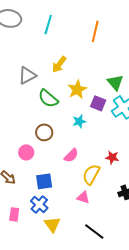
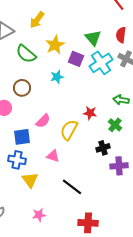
pink semicircle: (71, 155) -> (43, 121), moved
pink triangle: (83, 197) -> (53, 156), moved
blue cross: (39, 204) -> (17, 160), turned -30

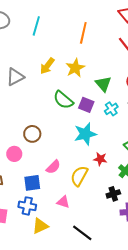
yellow star: (55, 45) -> (75, 68), moved
green semicircle: (26, 54) -> (63, 100), moved
cyan cross: (101, 63) -> (111, 109), size x0.6
cyan star: (57, 77) -> (85, 134), moved, size x1.6
yellow triangle: (30, 180) -> (40, 226), turned 42

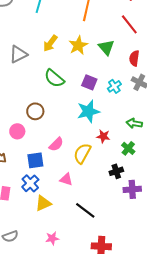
green triangle: (103, 84) -> (106, 47), moved
green semicircle: (63, 100) -> (54, 78), moved
blue cross: (27, 206) -> (30, 183), turned 36

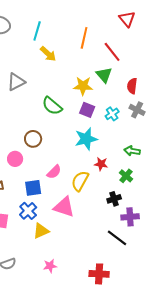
red line: (129, 24) -> (112, 52), moved
yellow arrow: (50, 43) -> (48, 54), moved, turned -84
yellow star: (78, 45) -> (83, 86), moved, turned 30
pink triangle: (66, 179) -> (64, 207), size x1.6
black line: (85, 210) -> (117, 238), moved

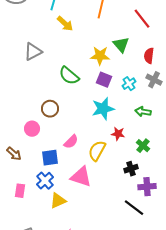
red line: (112, 52) -> (142, 19), moved
green arrow: (132, 151) -> (143, 112), moved

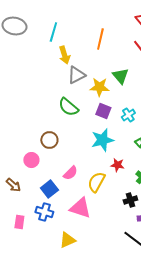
yellow arrow: (65, 24) -> (64, 55), turned 30
gray triangle: (33, 52) -> (76, 75), moved
blue square: (50, 158) -> (49, 189), turned -30
blue cross: (45, 181) -> (44, 212), turned -30
yellow triangle: (58, 201) -> (67, 240), moved

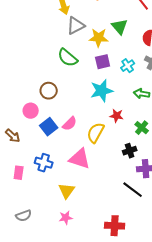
purple square: (103, 111) -> (103, 62), turned -35
blue square: (49, 189) -> (49, 127), moved
yellow triangle: (67, 240) -> (67, 191), turned -30

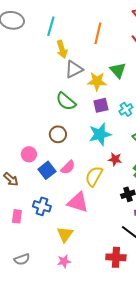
brown circle: (49, 91) -> (58, 134), moved
red cross: (115, 226) -> (116, 257), moved

